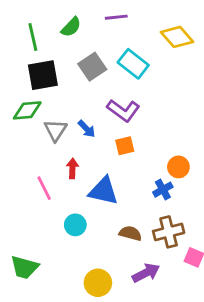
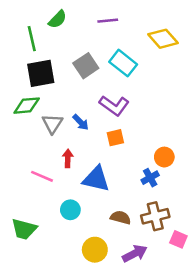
green semicircle: (71, 27) -> (58, 19), moved
pink line: (44, 188) -> (42, 176), turned -40
green trapezoid: (24, 267) -> (24, 229), moved
yellow circle: (98, 283) -> (95, 250), moved

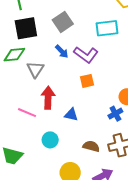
cyan rectangle: (123, 63) -> (107, 28), moved, turned -45
blue arrow: (81, 122) -> (62, 51), moved
red arrow: (68, 158) -> (48, 98), size x1.5
blue triangle: (96, 179) -> (71, 115), size x0.6

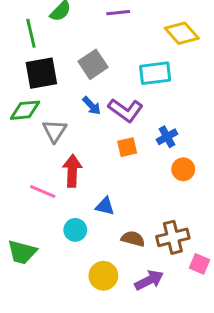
blue cross: (115, 114) -> (167, 137), moved
blue triangle: (71, 115) -> (105, 206), moved

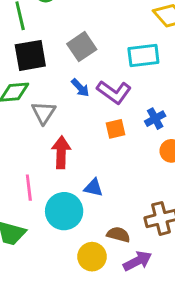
pink line: (43, 191) -> (29, 188), moved, turned 60
cyan circle: (75, 230) -> (64, 211), size x1.6
brown semicircle: (133, 239) -> (118, 235), moved

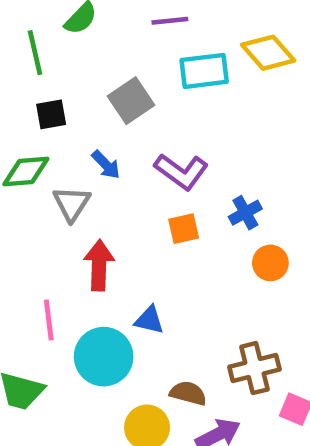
black square: (30, 55) -> (51, 114), size x0.6
cyan rectangle: (143, 55) -> (204, 71), moved
blue arrow: (80, 88) -> (106, 165), moved

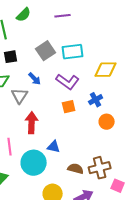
yellow diamond: (268, 53) -> (106, 70), moved, turned -50
cyan rectangle: (204, 71) -> (73, 52), moved
brown semicircle: (188, 393) -> (76, 169), moved

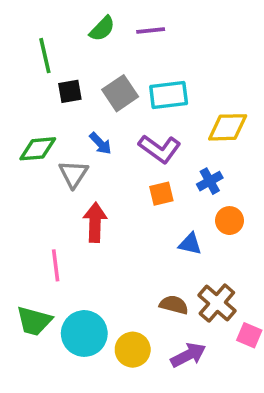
green semicircle: (24, 15) -> (102, 29), moved
black square: (11, 57) -> (70, 91), moved
blue triangle: (54, 147) -> (190, 244), moved
cyan circle: (34, 163) -> (84, 333), moved
brown cross: (100, 168) -> (217, 303), turned -35

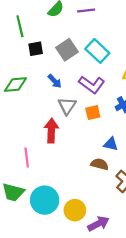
cyan rectangle: (169, 95) -> (97, 51), turned 50
gray triangle: (74, 174) -> (67, 106), moved
brown semicircle: (174, 305) -> (100, 164), moved
purple arrow: (188, 355) -> (98, 224), moved

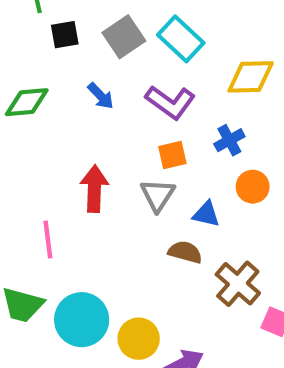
gray triangle: (67, 106) -> (158, 195), moved

